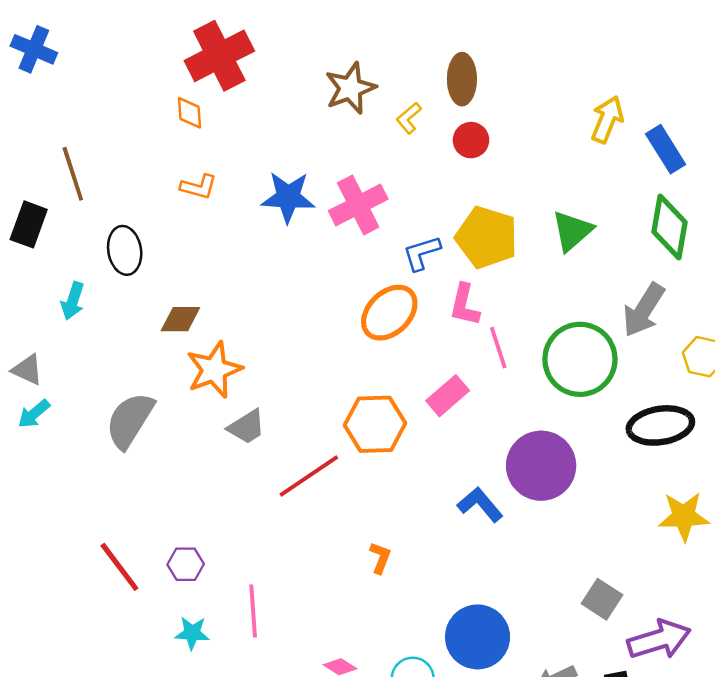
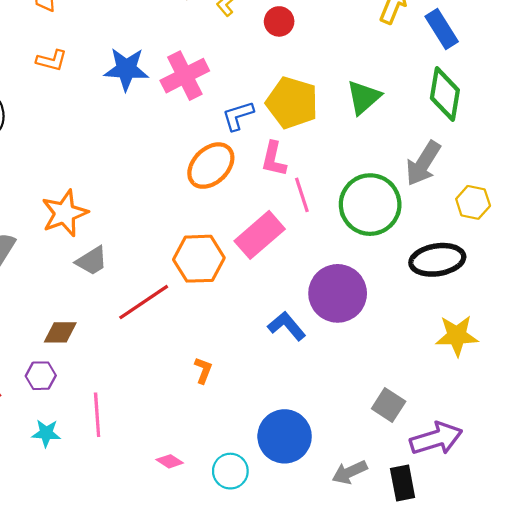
brown diamond: (180, 319) -> (60, 332), moved
pink rectangle: (448, 396) -> (260, 235), size x1.4

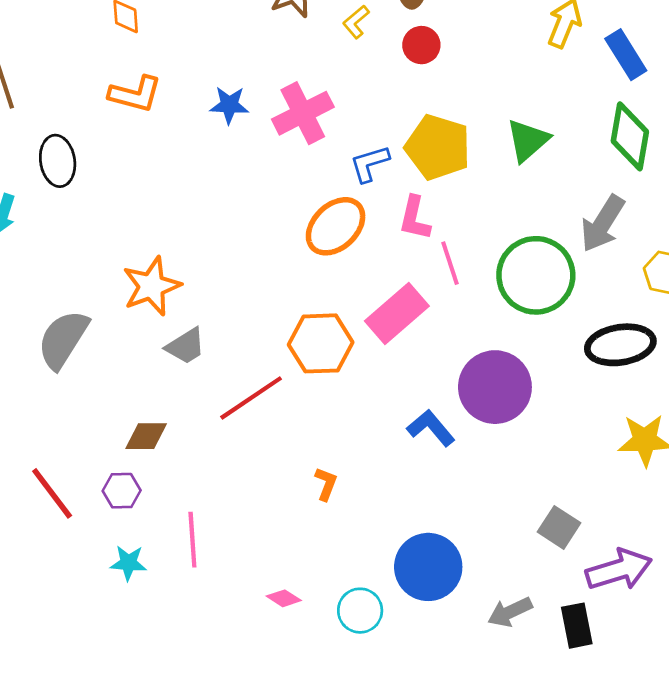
orange L-shape: (52, 60) -> (135, 94), size x1.4
blue star: (126, 69) -> (229, 105), size x0.7

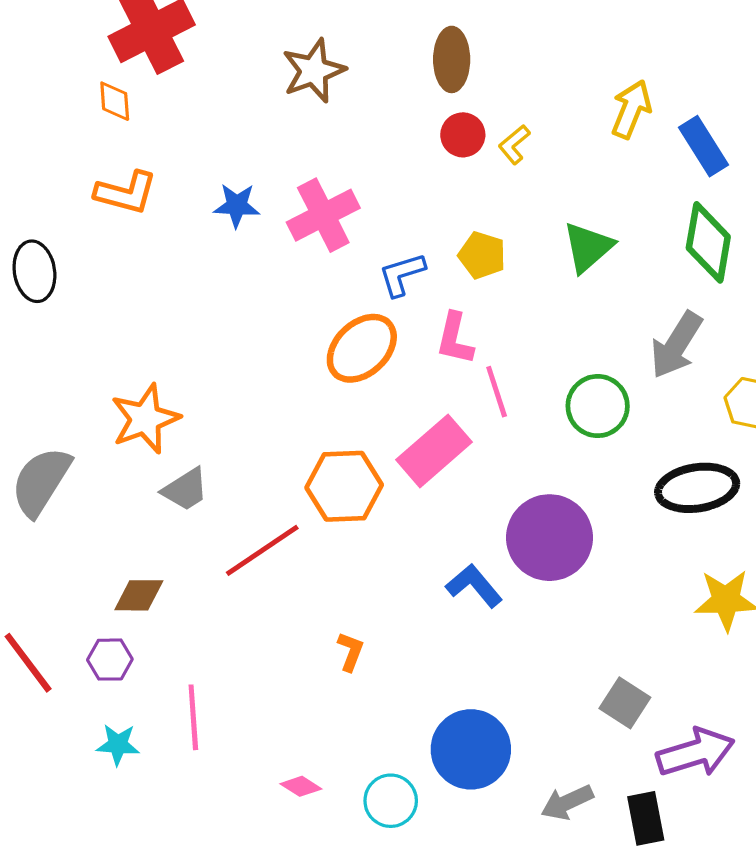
yellow L-shape: (356, 22) -> (514, 145), moved
yellow pentagon: (438, 147) -> (482, 255), size x0.6
green circle: (536, 275) -> (598, 406), size x0.7

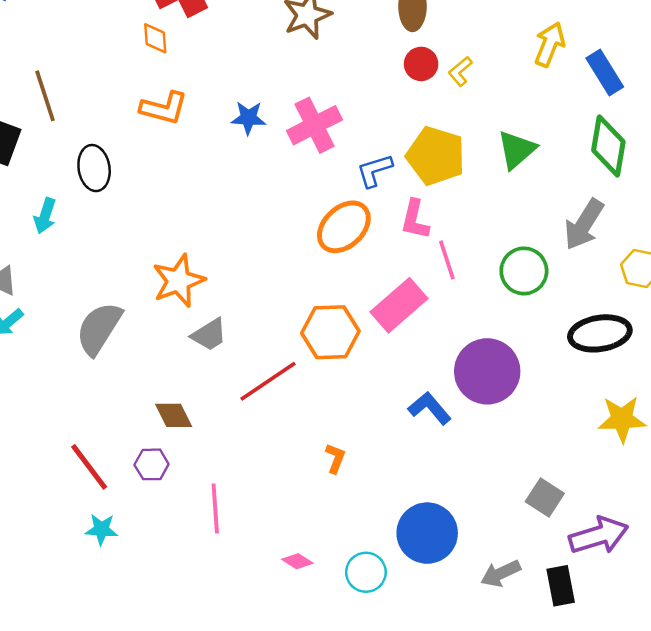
yellow pentagon: (482, 255) -> (436, 156), size x1.6
brown diamond: (139, 595) -> (174, 415), turned 63
cyan star: (118, 745) -> (101, 529), moved

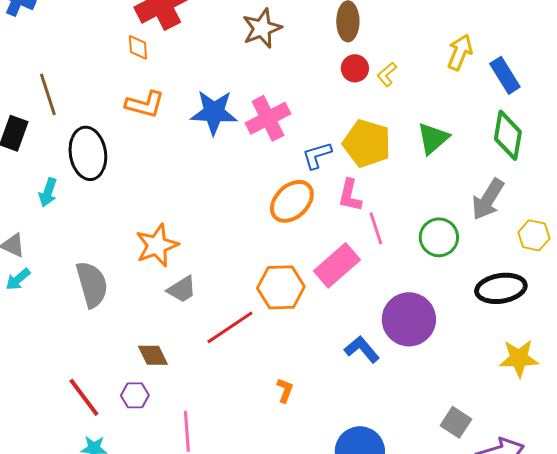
blue star: (248, 118) -> (214, 112), size x1.6
black ellipse: (94, 168) -> (88, 153), size x1.4
gray semicircle: (99, 329) -> (92, 284), turned 132

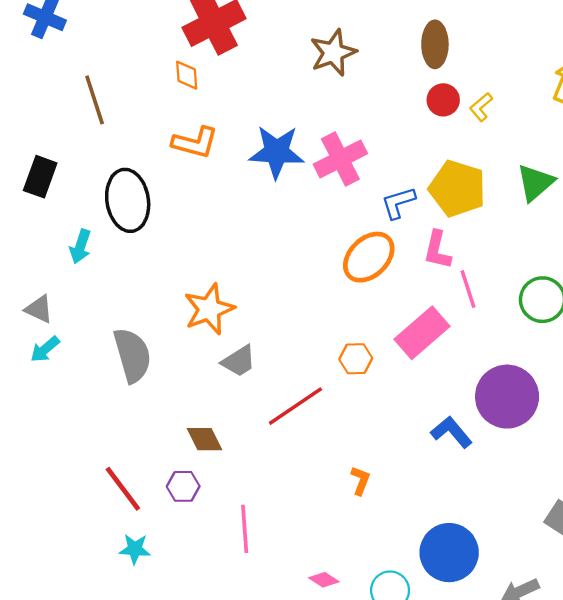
brown line: (48, 94) -> (95, 100), moved
orange hexagon: (281, 287) -> (356, 359), size x0.6

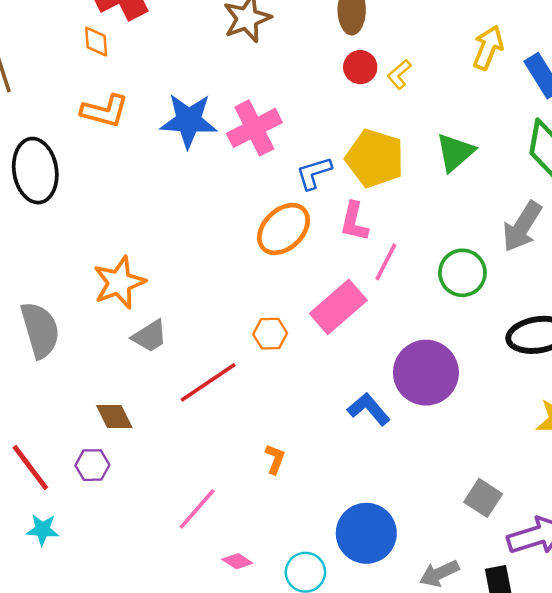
pink line: (468, 289) -> (386, 262), turned 45
pink line: (245, 529) -> (197, 509), moved, turned 45

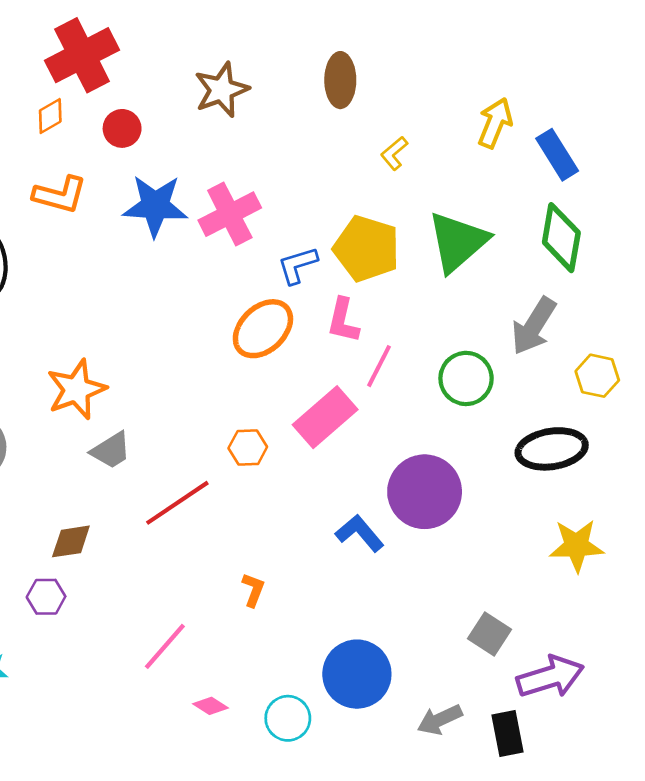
orange diamond: (96, 42) -> (50, 116), turned 64
red circle: (360, 67) -> (122, 128), moved
green triangle: (455, 152) -> (458, 242), size x1.4
brown diamond: (114, 416) -> (71, 541), turned -72

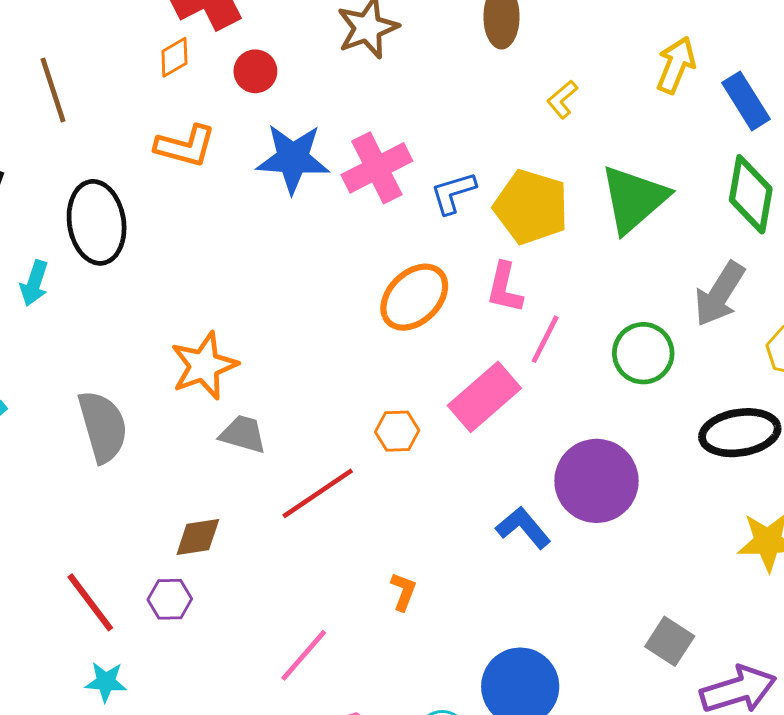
blue L-shape: (297, 265) -> (453, 193), moved
gray trapezoid: (111, 450) -> (243, 434), turned -132

